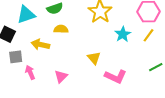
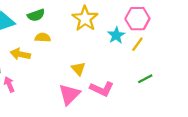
cyan star: (123, 34) -> (116, 35), moved
pink triangle: (61, 76) -> (69, 94), moved, size x1.5

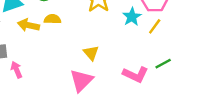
yellow arrow: (20, 54) -> (28, 25), moved
pink L-shape: (102, 89) -> (135, 74), moved

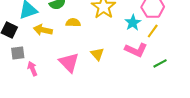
yellow semicircle: (53, 19) -> (73, 23), moved
pink L-shape: (135, 74) -> (136, 50), moved
pink triangle: (81, 80) -> (69, 62), moved, turned -30

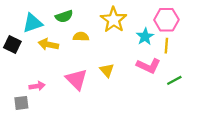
yellow line: (153, 31) -> (166, 46), turned -32
gray square: (18, 53) -> (21, 103), moved
pink arrow: (32, 69) -> (37, 86), turned 104

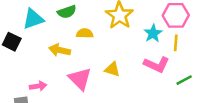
yellow arrow: (48, 44) -> (60, 50), moved
yellow triangle: (107, 70) -> (112, 69), turned -32

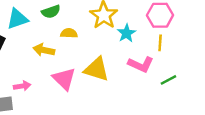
cyan star: (153, 33) -> (126, 33), moved
yellow triangle: (112, 69) -> (97, 69), size x1.6

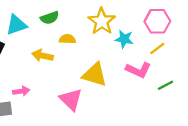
cyan star: (126, 33) -> (124, 39), turned -30
yellow line: (160, 43) -> (157, 49), turned 49
pink triangle: (64, 79) -> (71, 99), moved

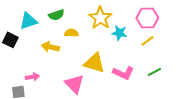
pink L-shape: (138, 70) -> (123, 73), moved

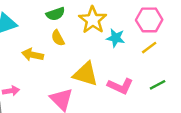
green semicircle: (56, 15) -> (55, 14), moved
yellow semicircle: (71, 33) -> (58, 38), turned -120

